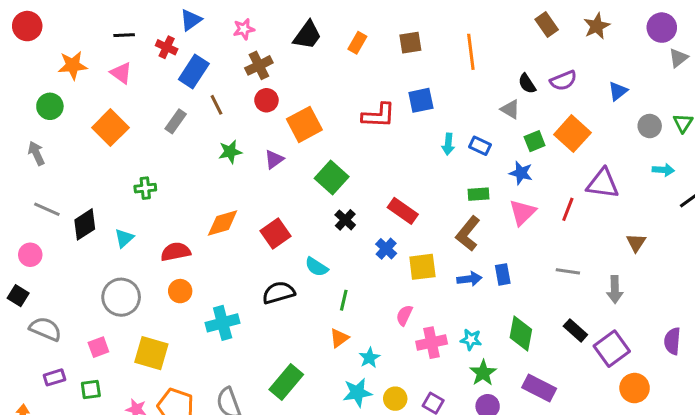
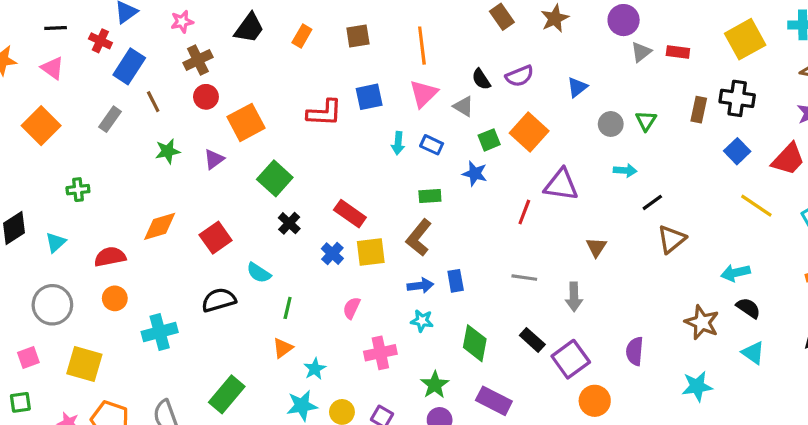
pink triangle: (522, 212) -> (424, 94), moved
yellow square: (422, 267) -> (371, 252), moved
pink semicircle: (404, 315) -> (352, 308), moved
cyan star: (471, 340) -> (422, 321), moved

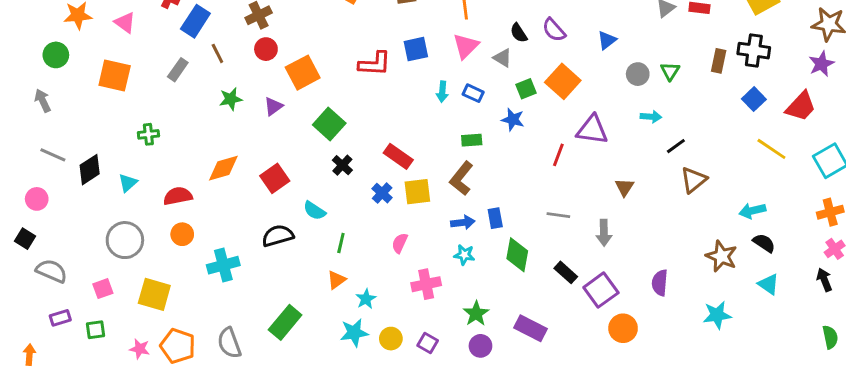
purple semicircle: (520, 76) -> (554, 30), turned 70
orange square: (41, 126) -> (115, 76), turned -32
green diamond: (475, 343) -> (517, 255), moved

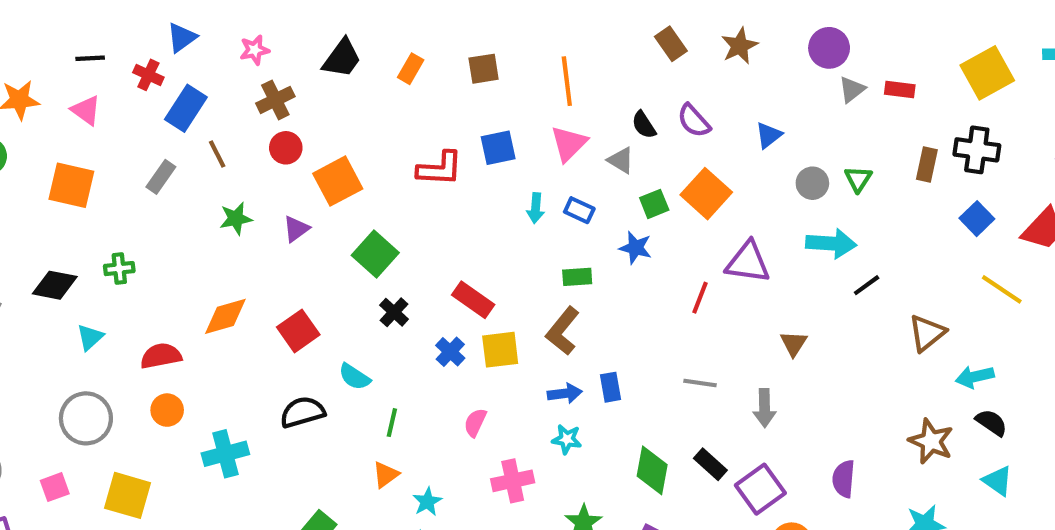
cyan arrow: (651, 117) -> (831, 244), size x1.6
black diamond: (90, 170) -> (55, 285), moved, turned 44
brown triangle: (694, 180) -> (927, 333), moved
green diamond: (517, 255) -> (652, 470), moved

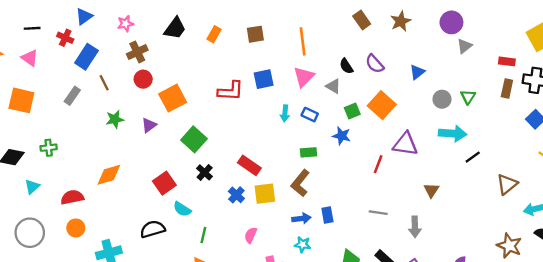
red rectangle: (900, 90) -> (507, 61), moved
red square: (298, 331) -> (164, 183), moved

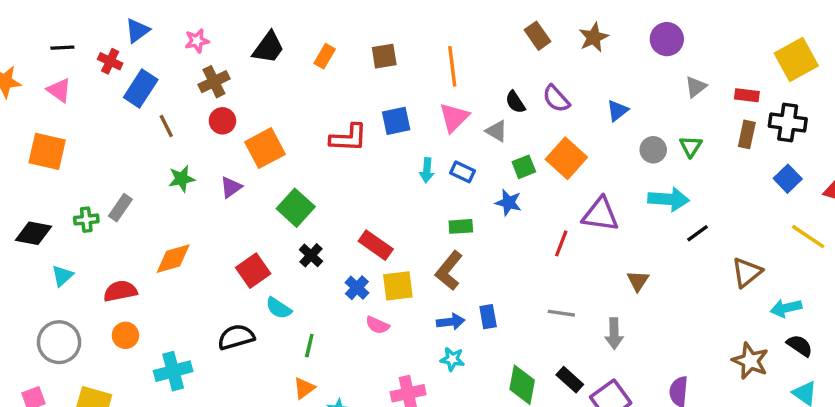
gray triangle: (464, 46) -> (696, 87), moved
gray rectangle: (72, 96) -> (120, 208), moved
pink semicircle: (251, 235) -> (377, 325), moved, turned -91

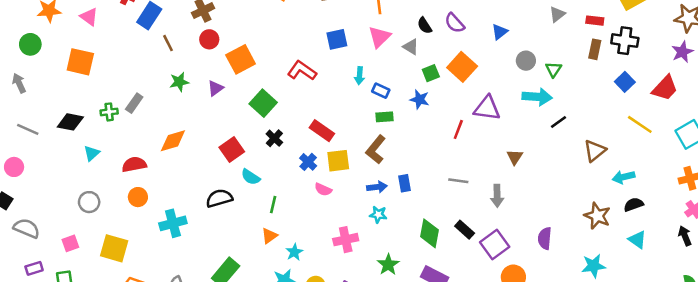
red L-shape: (348, 138) -> (302, 71), moved, turned -148
green triangle: (691, 146) -> (553, 69), moved
blue rectangle: (463, 172) -> (381, 91), moved
gray circle: (59, 342) -> (89, 202), size x0.7
black semicircle: (800, 346) -> (634, 205), turned -54

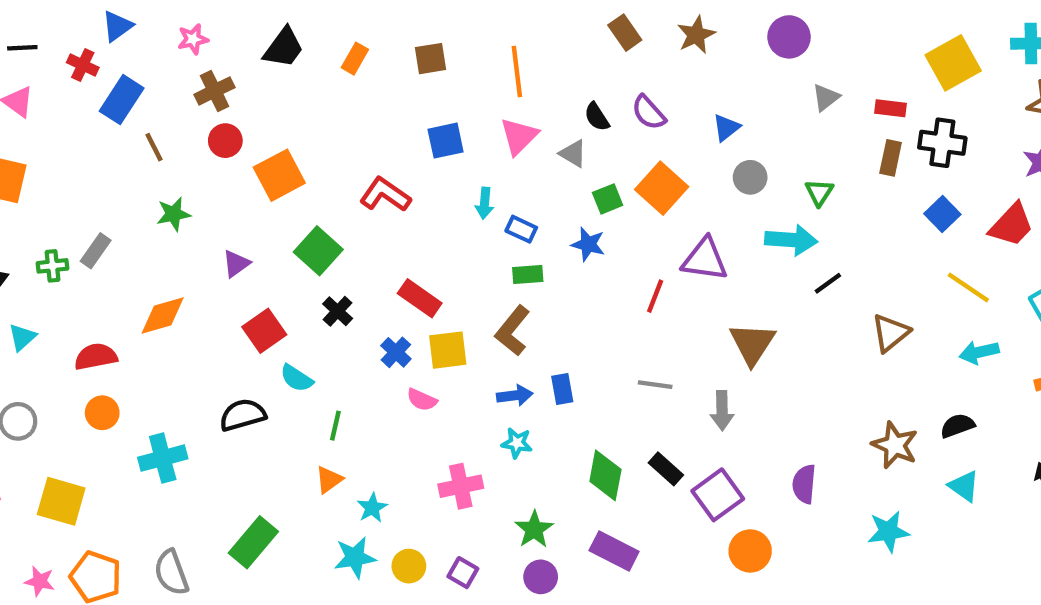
gray circle: (526, 61) -> (750, 177), moved
purple triangle: (216, 88) -> (236, 264), moved
brown triangle: (515, 157) -> (752, 344), size x1.6
cyan arrow: (624, 177) -> (979, 352), moved

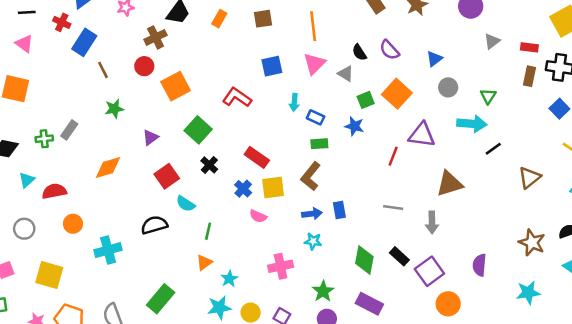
brown cross: (214, 91) -> (156, 37), moved
brown triangle: (752, 344) -> (449, 184), turned 40
red semicircle: (96, 357) -> (54, 191), moved

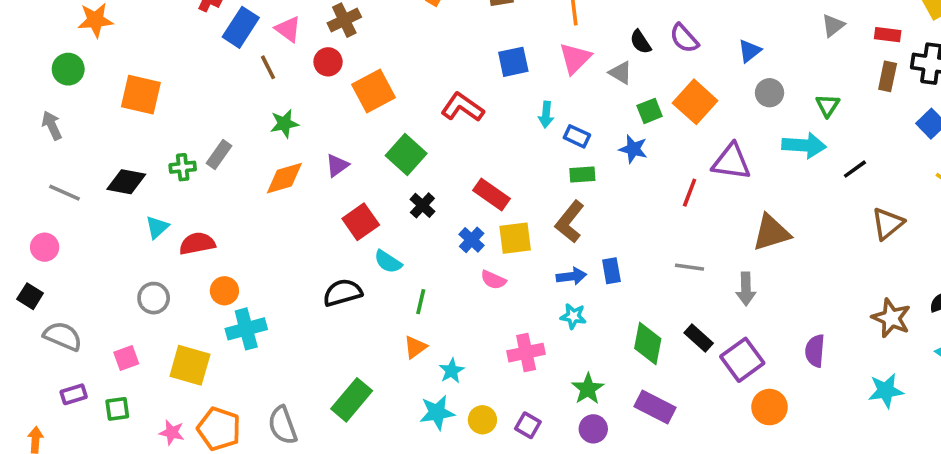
pink triangle: (24, 44) -> (288, 29), moved
black line: (493, 149) -> (855, 169), moved
orange diamond: (108, 167) -> (284, 178), moved
cyan cross: (108, 250) -> (246, 329), moved

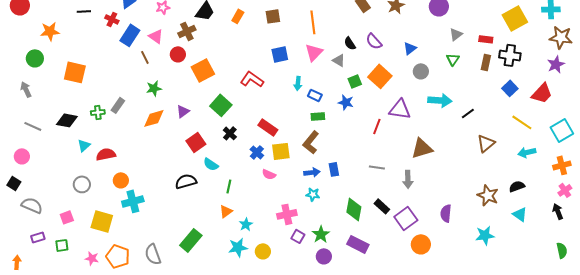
green triangle: (828, 105) -> (453, 59), moved
purple square: (528, 425) -> (298, 236), moved

